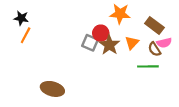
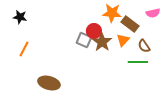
brown rectangle: (154, 26) -> (130, 24), moved
orange line: (26, 35) -> (24, 49), moved
pink semicircle: (164, 43) -> (153, 13), moved

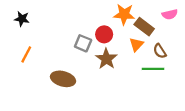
gray square: (84, 40) -> (83, 43), moved
brown star: (102, 42) -> (106, 59), moved
brown ellipse: (49, 83) -> (63, 79), moved

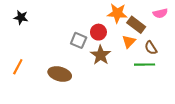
orange line: (26, 54) -> (18, 67), moved

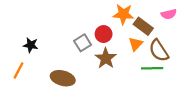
black star: (21, 17) -> (31, 45), moved
gray square: (79, 40) -> (83, 43), turned 35
brown semicircle: (151, 48) -> (159, 51), size x1.5

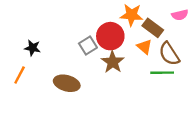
red circle: (104, 34) -> (110, 36), size x1.5
orange triangle: (136, 44) -> (144, 47), turned -32

